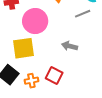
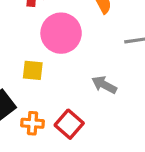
yellow square: (24, 48) -> (33, 70), size x0.6

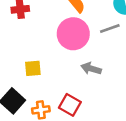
pink circle: (61, 33) -> (73, 34), moved

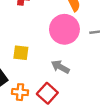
gray arrow: (91, 69) -> (60, 67), moved

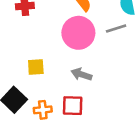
red square: (47, 93) -> (73, 106), turned -30

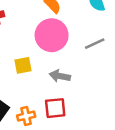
gray line: (116, 29) -> (95, 44), moved
yellow square: (36, 67) -> (23, 65), moved

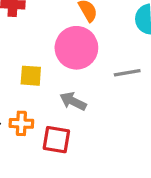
orange cross: (26, 116) -> (21, 123), moved

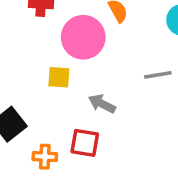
pink circle: (76, 48) -> (83, 37), moved
orange cross: (21, 123) -> (45, 157), moved

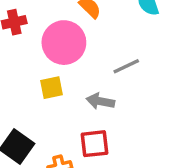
gray line: (158, 75) -> (126, 66), moved

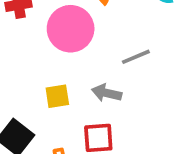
yellow square: (52, 88) -> (57, 96), moved

